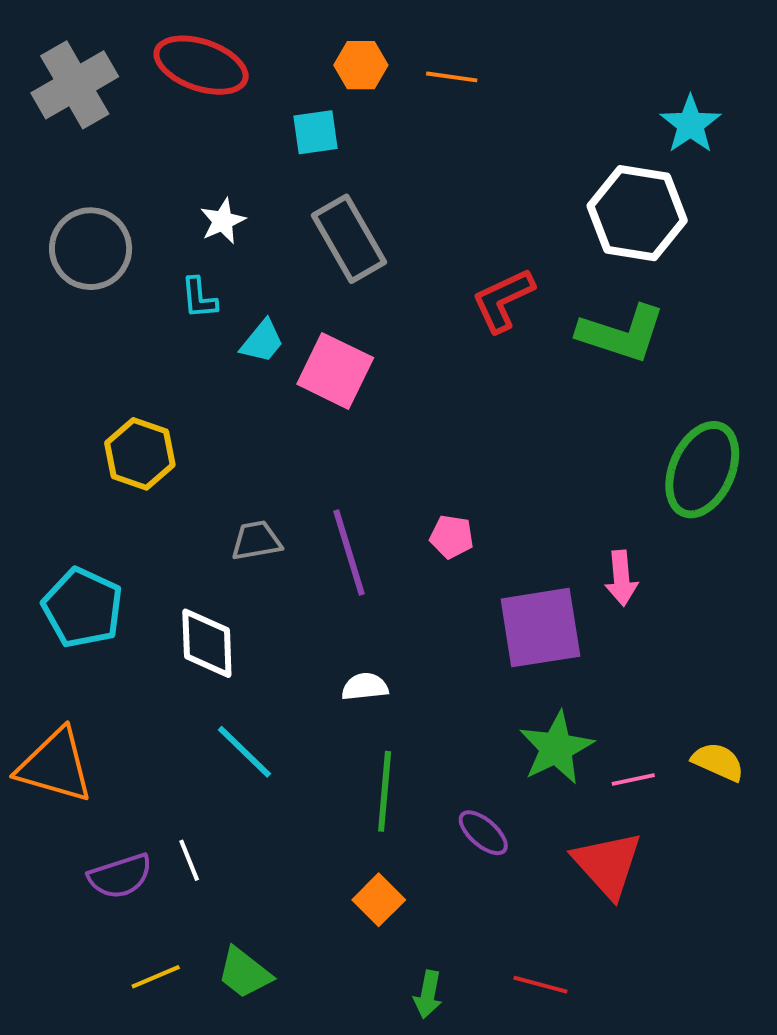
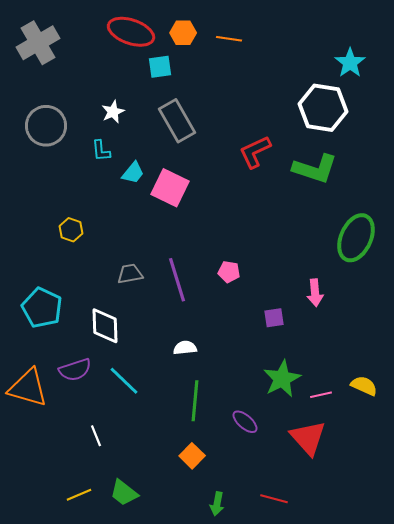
red ellipse: (201, 65) -> (131, 32), moved
yellow hexagon: (140, 454) -> (71, 230), size x0.7
purple square: (540, 628) -> (274, 318), size x0.5
purple semicircle: (120, 876) -> (75, 370), moved

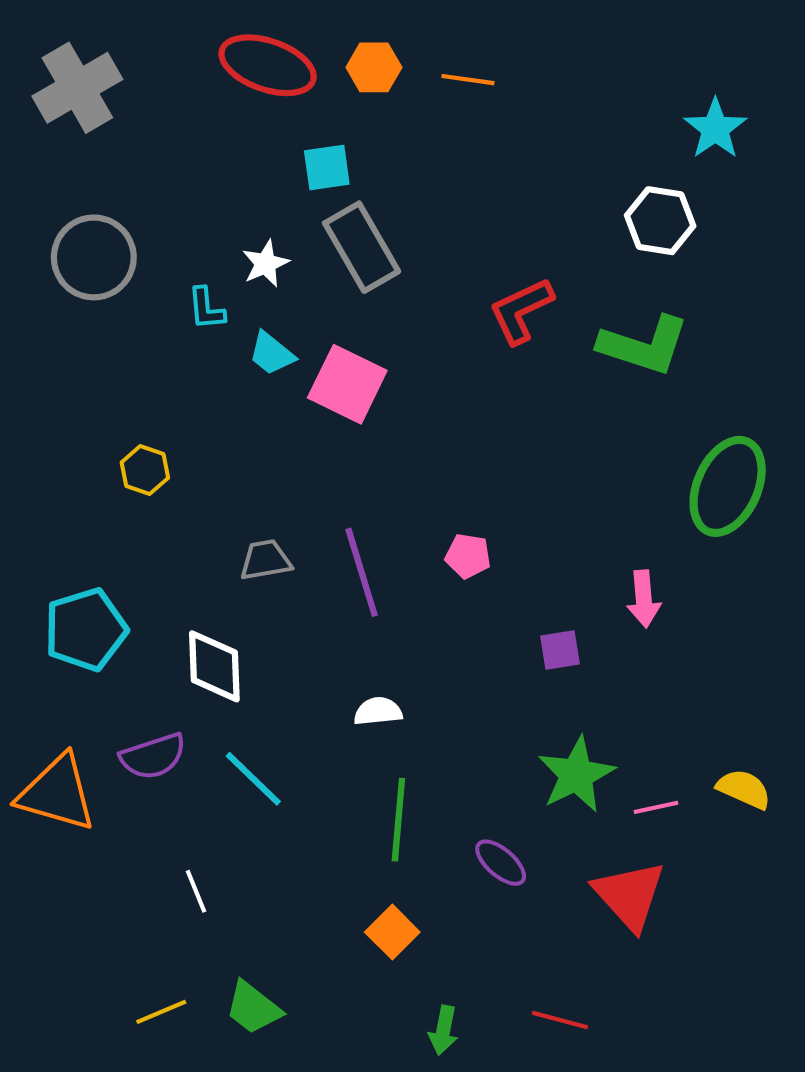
cyan square: (160, 67) -> (327, 167), moved
white hexagon: (323, 108) -> (660, 221), size x0.7
white star: (113, 112) -> (266, 264), moved
cyan trapezoid: (133, 173) -> (272, 354), turned 90
cyan pentagon: (42, 308) -> (86, 630), turned 30

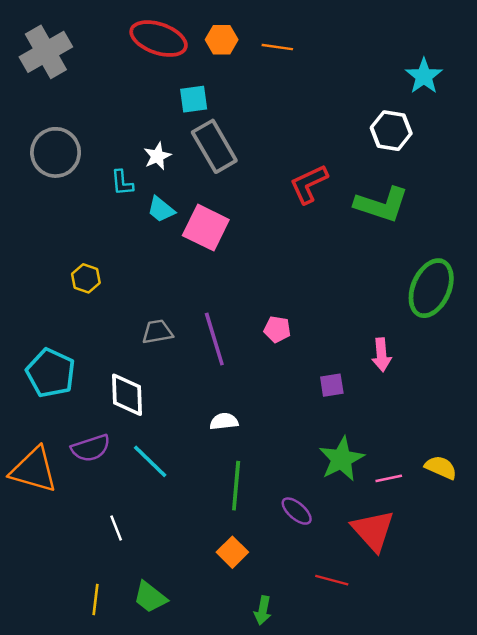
cyan pentagon: (86, 630) -> (51, 373), turned -30
yellow line: (161, 1012) -> (96, 599), turned -60
red line: (560, 1020) -> (332, 580), moved

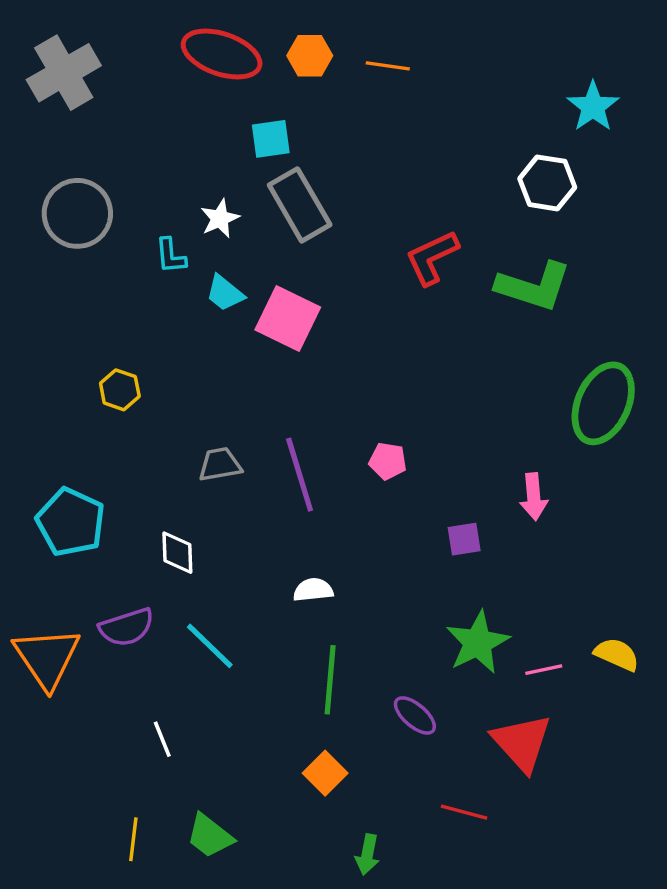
white diamond: (127, 395) -> (177, 553), size x0.7
orange triangle: (34, 470) -> (47, 658), turned 40

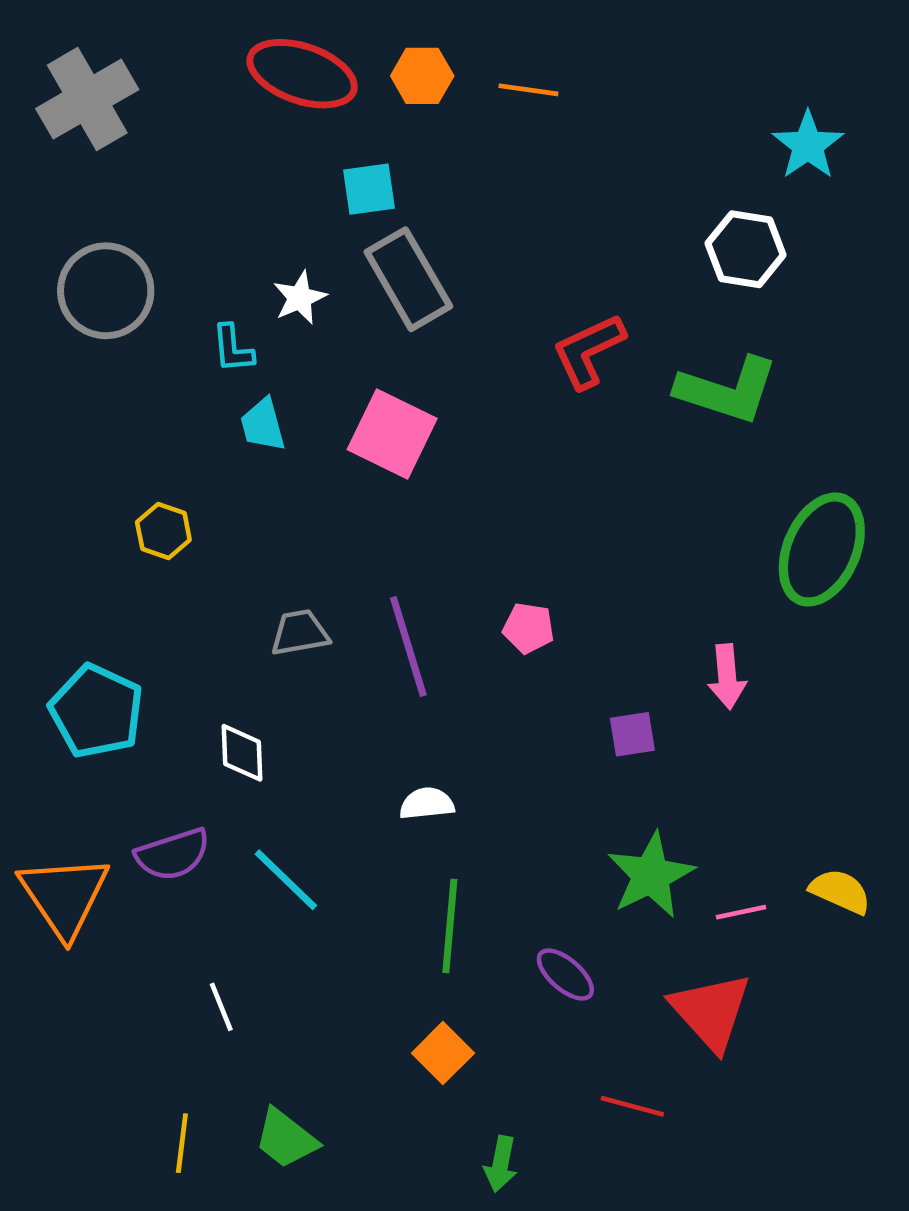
cyan trapezoid: (225, 293) -> (263, 425), moved, turned 36

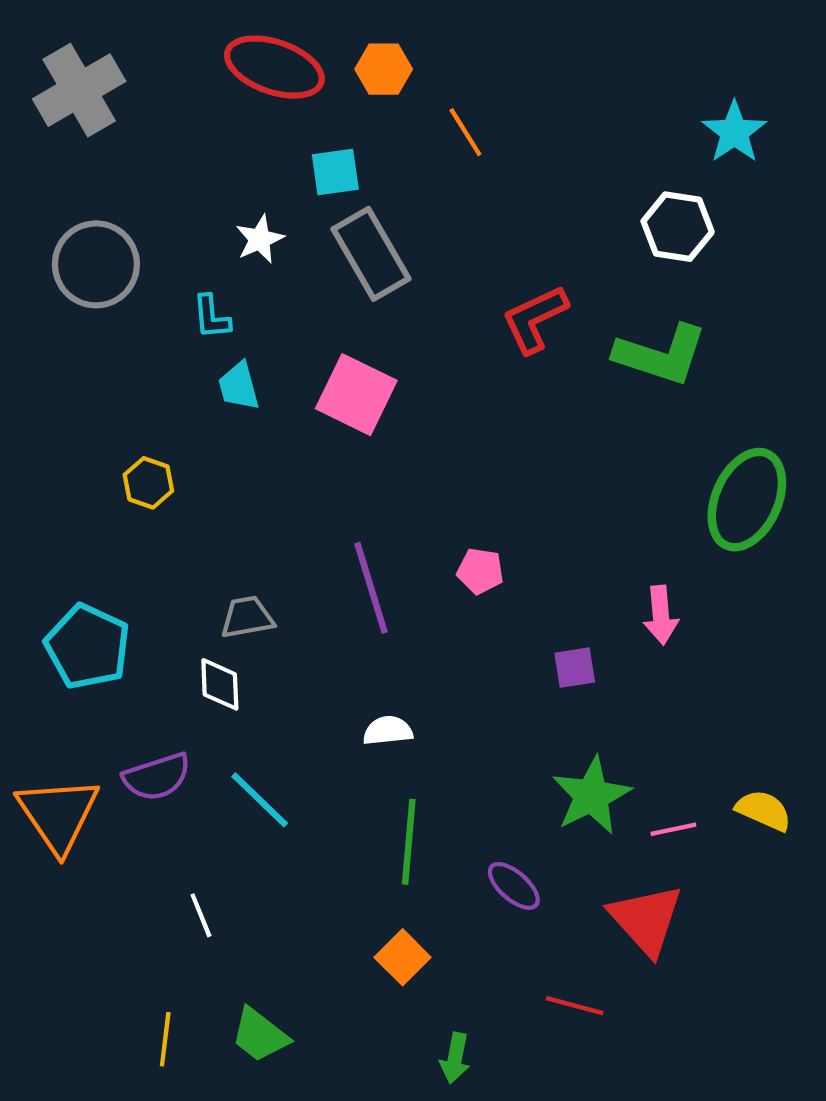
orange line: (528, 90) -> (465, 132), moved, turned 50
white star: (300, 298) -> (260, 239), moved
gray trapezoid: (300, 633) -> (247, 617), moved

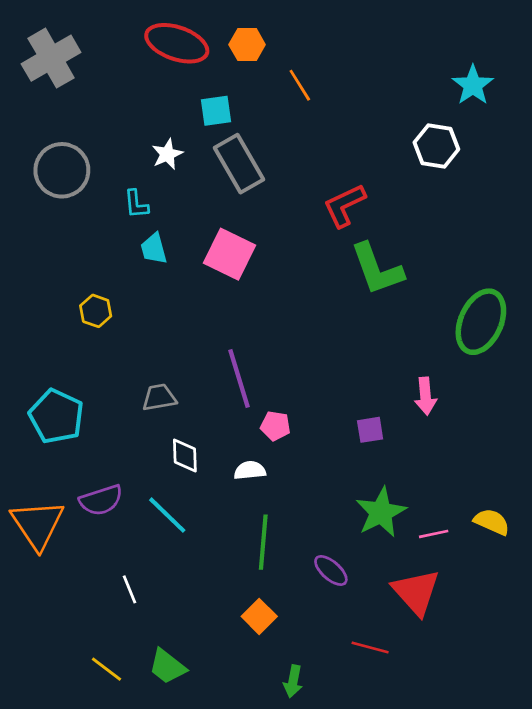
green L-shape: (661, 355) -> (377, 269), moved, turned 52
pink pentagon: (480, 571) -> (275, 426), moved
white diamond: (220, 684) -> (185, 456), moved
yellow line: (165, 1039) -> (106, 669), turned -60

